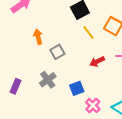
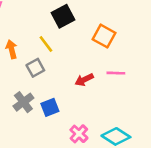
yellow line: (89, 33) -> (46, 44), moved
blue square: (77, 88) -> (50, 107), moved

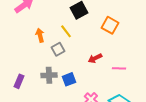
pink line: (116, 73) -> (119, 68), moved
gray cross: (23, 102) -> (49, 75), turned 35

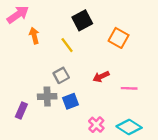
orange arrow: (40, 35) -> (34, 36), moved
gray square: (58, 49) -> (61, 75), moved
purple rectangle: (19, 81) -> (21, 111), moved

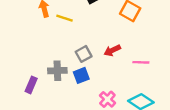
yellow line: (67, 45) -> (65, 18), moved, turned -35
gray square: (61, 75) -> (84, 54), moved

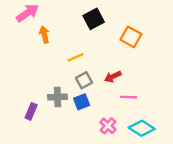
yellow line: (65, 18) -> (76, 57), moved, turned -42
pink line: (141, 62) -> (128, 97), moved

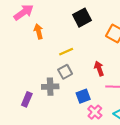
red arrow: (113, 77) -> (99, 69), turned 96
gray square: (84, 80) -> (65, 72), moved
blue square: (82, 102) -> (83, 96), moved

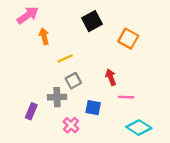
yellow line: (66, 52) -> (65, 59), moved
blue square: (83, 96) -> (93, 108), turned 32
pink cross: (95, 112) -> (71, 125), moved

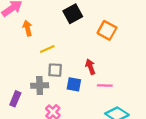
gray square: (73, 81) -> (55, 70), turned 32
blue square: (93, 108) -> (74, 84), moved

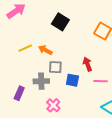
black square: (73, 14) -> (60, 22), moved, turned -30
orange arrow: (27, 28) -> (45, 50), moved, turned -48
yellow line: (47, 49) -> (25, 48), moved

